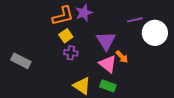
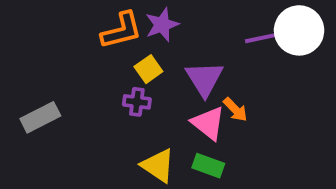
white circle: (155, 33) -> (299, 30), moved
yellow square: (66, 36) -> (148, 69), moved
gray rectangle: (21, 61) -> (40, 117), turned -54

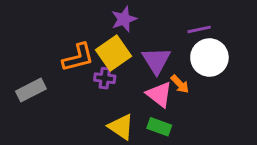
orange L-shape: (121, 30) -> (78, 57), moved
white circle: (299, 30) -> (209, 57), moved
yellow square: (148, 69) -> (114, 53), size x1.6

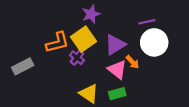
purple triangle: (156, 60) -> (115, 45), turned 30
purple cross: (105, 78) -> (77, 58), turned 32
green rectangle: (159, 127) -> (117, 94), turned -35

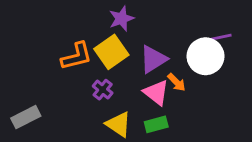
purple line: (147, 22) -> (220, 37), moved
purple cross: (77, 58) -> (103, 90), moved
gray rectangle: (23, 66) -> (26, 117), moved

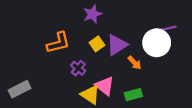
yellow square: (111, 52) -> (97, 44), moved, size x0.6
pink triangle: (156, 92) -> (105, 86), moved
green rectangle: (156, 124) -> (133, 95), moved

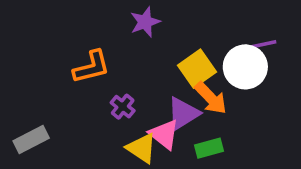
yellow square: (97, 44) -> (197, 69), moved, size x1.5
purple triangle: (117, 45) -> (183, 114), moved
orange arrow: (135, 63) -> (211, 98), size x1.5

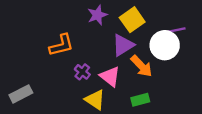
yellow square: (197, 69) -> (132, 20), moved
purple triangle: (183, 114) -> (123, 45), moved
pink triangle: (164, 134) -> (110, 77), moved

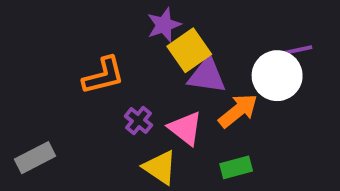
yellow square: (132, 20) -> (189, 50), moved
purple triangle: (123, 45) -> (207, 76), turned 40
orange arrow: (141, 66) -> (238, 111), turned -85

